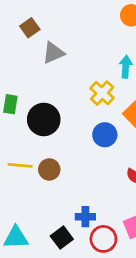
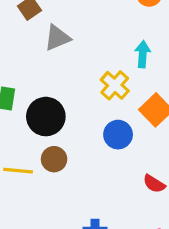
brown circle: (49, 169) -> (54, 159), moved

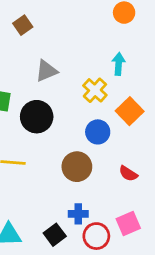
gray triangle: (57, 38) -> (46, 71), moved
brown circle: (54, 159) -> (77, 167), moved, size x1.4

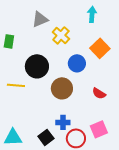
yellow cross: (95, 90) -> (61, 35), moved
black circle: (37, 117) -> (37, 66), moved

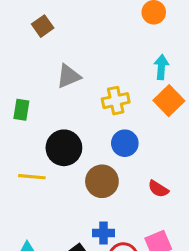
cyan arrow: (92, 14) -> (161, 67), moved
yellow cross: (61, 35) -> (116, 101), moved, turned 36
orange square: (100, 48) -> (169, 101), moved

